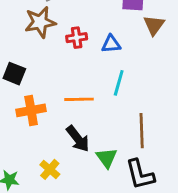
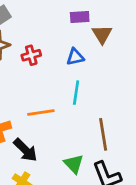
blue triangle: (111, 44) -> (75, 57), moved
black arrow: (78, 139) -> (25, 150), moved

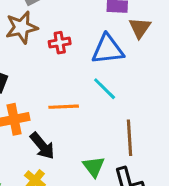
blue triangle: (75, 57) -> (108, 49), size x1.6
cyan line: (76, 93) -> (105, 89), turned -60

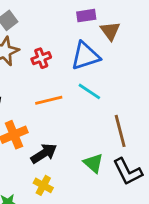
orange line: (64, 107) -> (49, 100), moved
black arrow: (42, 146) -> (44, 153), turned -72

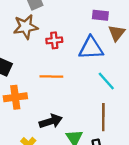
cyan line: (89, 91) -> (106, 81), moved
black arrow: (44, 153) -> (51, 121), moved

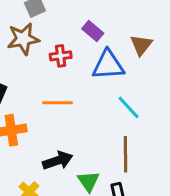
purple rectangle: (100, 15) -> (93, 31), moved, turned 35

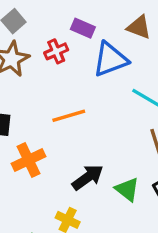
brown triangle: (141, 45) -> (139, 27), turned -30
red cross: (61, 56) -> (56, 51), moved

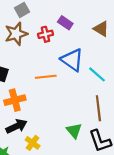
blue triangle: (110, 59) -> (72, 60), moved, turned 45
black arrow: (88, 177) -> (17, 126), moved

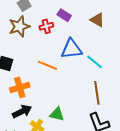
blue triangle: (72, 60) -> (71, 49), turned -40
orange line: (46, 77) -> (48, 65), turned 30
green triangle: (74, 131) -> (57, 114), moved, turned -35

